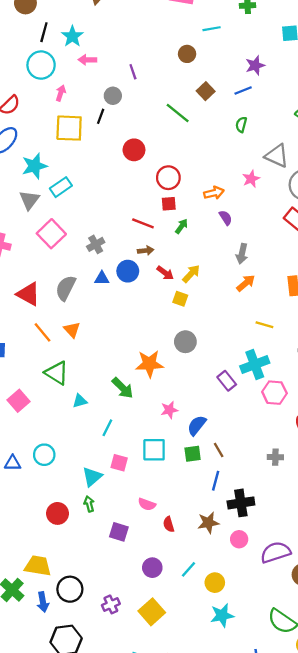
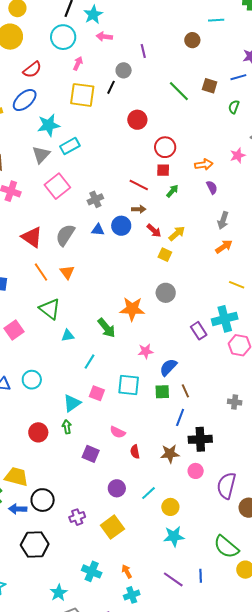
brown square: (206, 91) -> (210, 86), moved, turned -35
purple semicircle: (276, 552) -> (226, 486), turned -64
blue arrow: (43, 602) -> (18, 509), turned 96

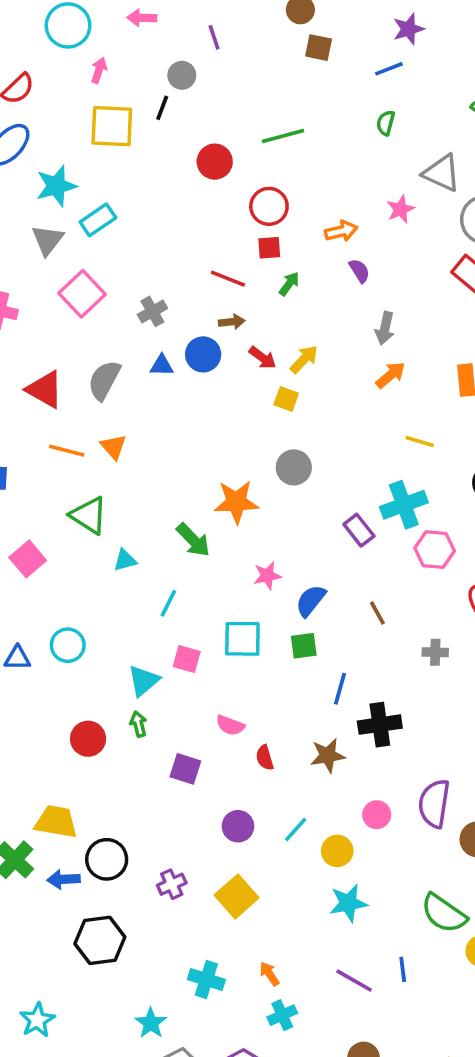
brown square: (210, 86) -> (319, 48), moved
green line: (179, 91) -> (283, 136), moved, turned -55
orange line: (41, 272) -> (67, 451), turned -36
brown line: (185, 391) -> (377, 613), moved
pink circle: (196, 471) -> (377, 815), moved

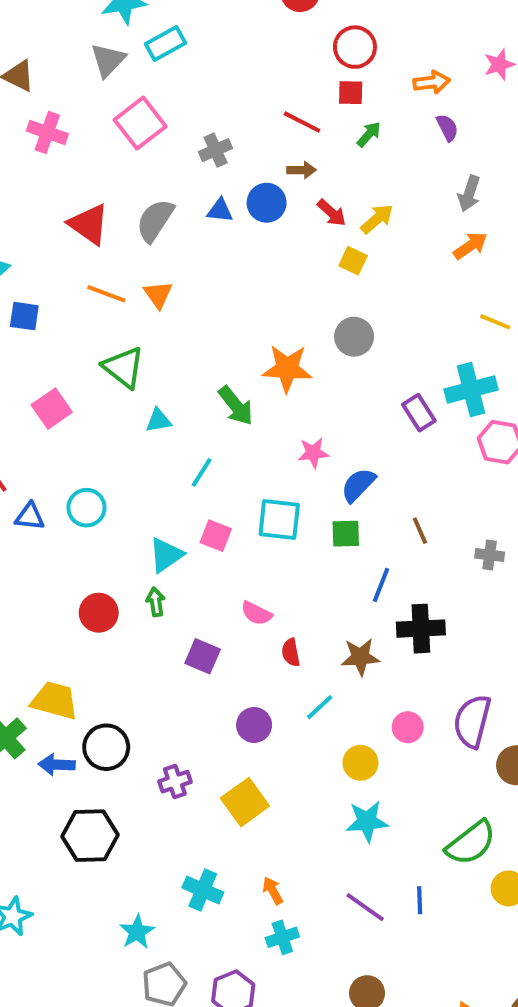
brown line: (377, 613) -> (420, 531), moved
cyan line: (296, 830) -> (320, 707), moved
green semicircle: (444, 913) -> (471, 843), turned -78

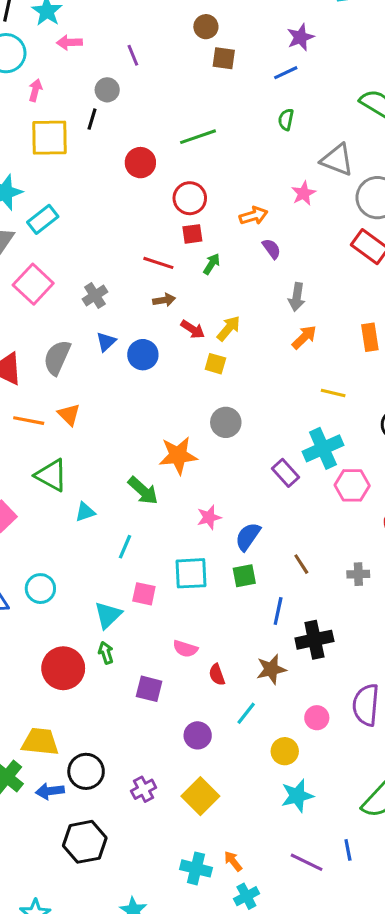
blue circle: (267, 203) -> (143, 355), moved
blue triangle: (220, 210) -> (106, 342), turned -40
red circle: (99, 613) -> (63, 668), size x1.4
cyan cross: (203, 890) -> (196, 868), moved

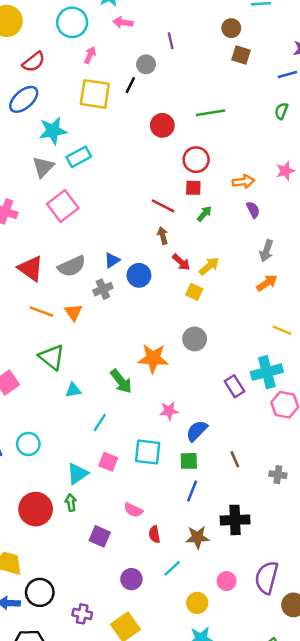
gray cross: (95, 295) -> (103, 289), moved
brown arrow: (164, 300) -> (163, 236), turned -105
gray semicircle: (57, 358) -> (72, 266), turned -148
blue line: (278, 611) -> (192, 491), moved
purple cross: (144, 789) -> (82, 614), turned 30

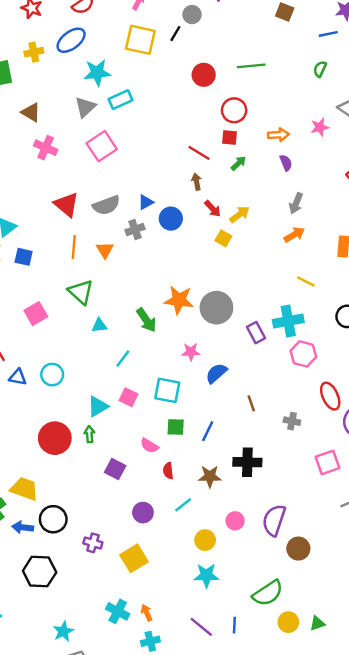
orange line: (41, 312) -> (74, 247), turned 70
gray circle: (195, 339) -> (216, 308), moved, size x1.4
green square: (189, 461) -> (176, 427), moved

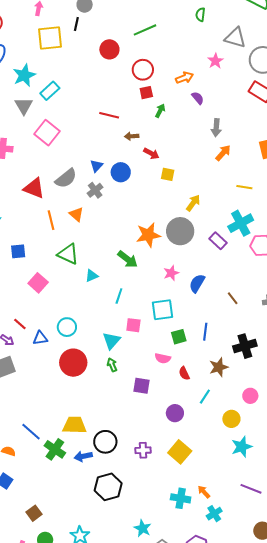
red line: (199, 153) -> (109, 115), moved
brown arrow: (197, 182) -> (132, 136), turned -64
yellow arrow: (240, 214) -> (193, 203), moved
blue square: (24, 257) -> (18, 251), moved
red circle: (55, 438) -> (73, 363), moved

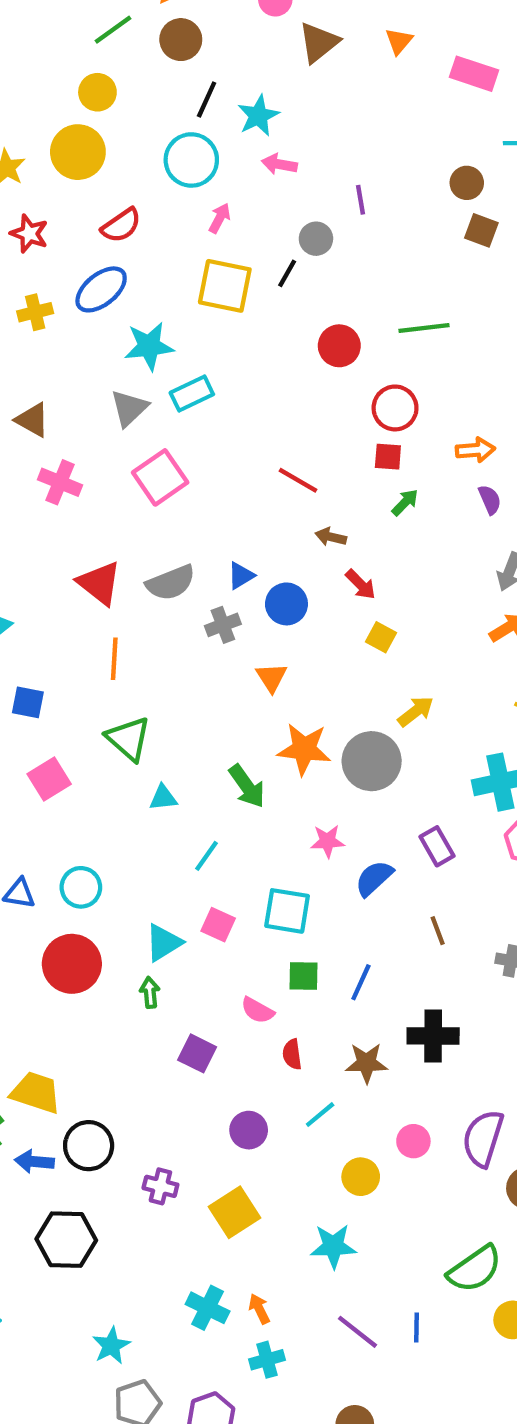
orange triangle: (76, 214) -> (271, 677), moved
purple rectangle: (218, 241) -> (437, 846), moved
cyan star: (242, 447) -> (333, 1246), moved

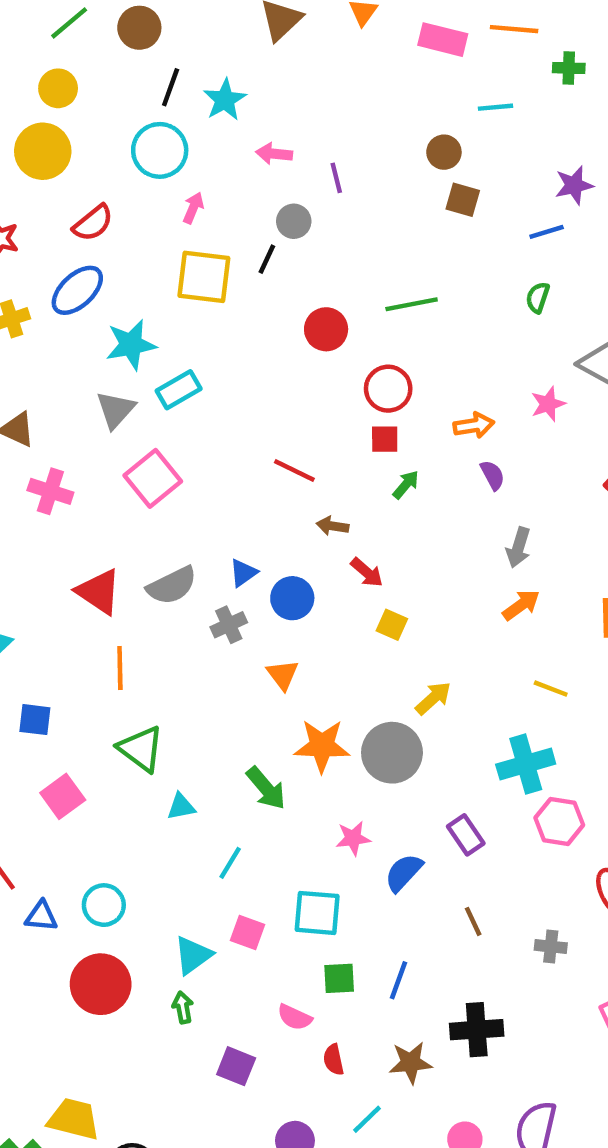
pink arrow: (279, 164) -> (274, 154), moved

